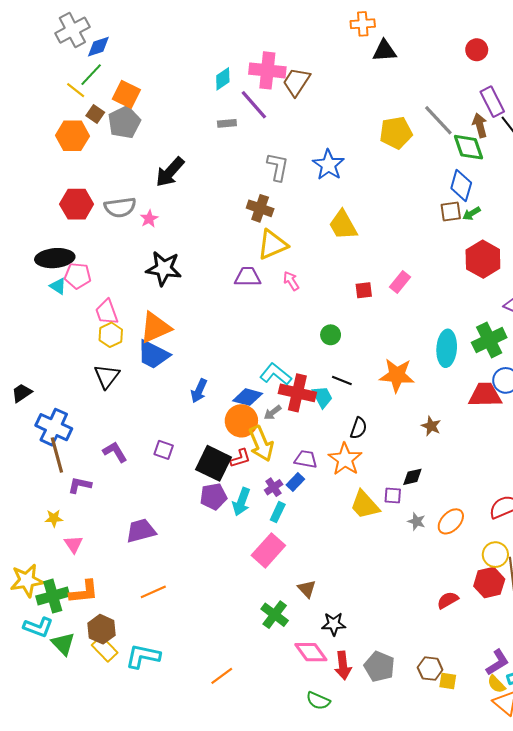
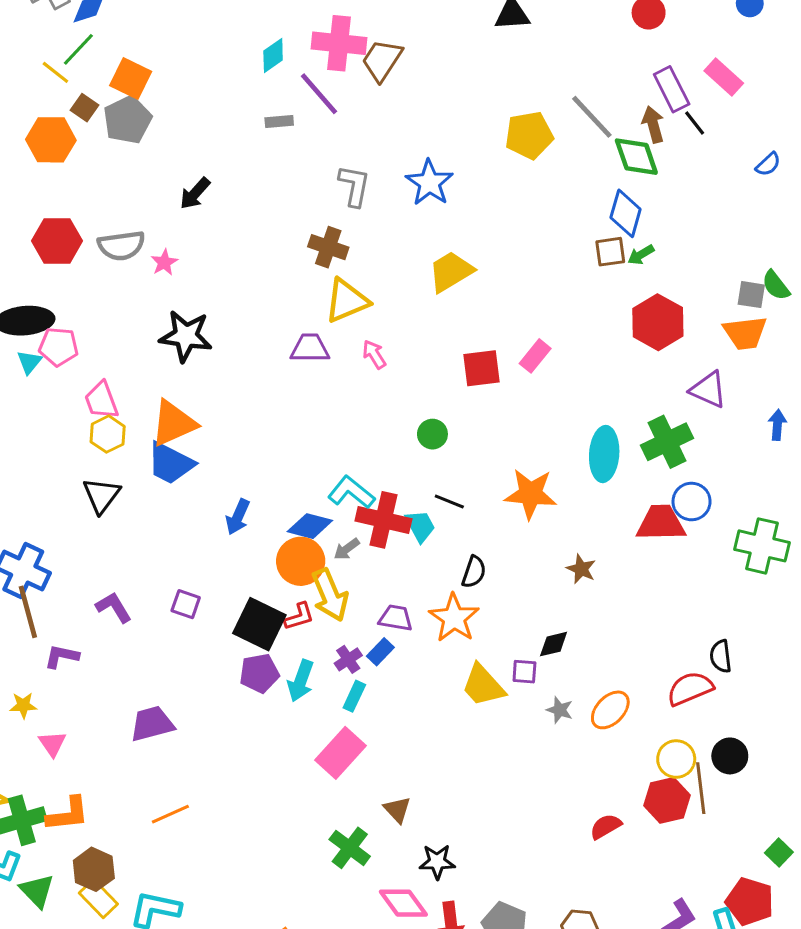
black arrow: (170, 172) -> (195, 193), size x0.7
yellow trapezoid: (343, 225) -> (451, 272), turned 88
cyan triangle: (58, 286) -> (29, 362), turned 36
red square: (364, 290) -> (482, 368), size x1.5

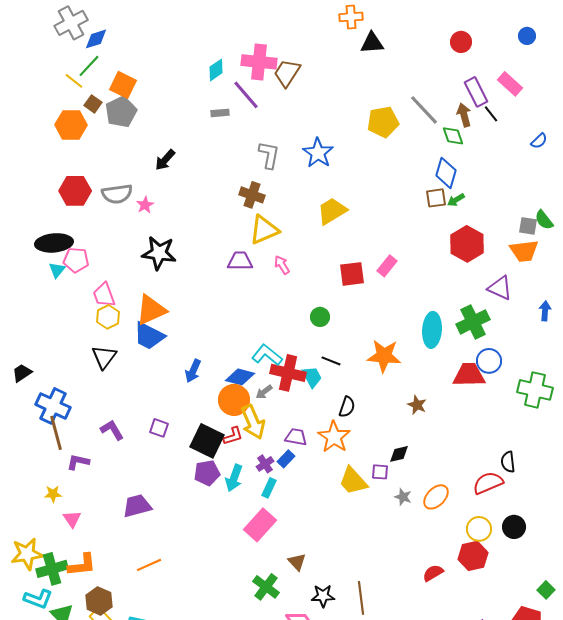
green diamond: (636, 157) -> (453, 136), size x0.7
brown line: (701, 788) -> (361, 598), moved

